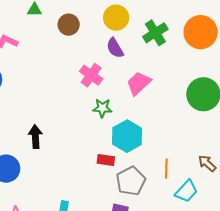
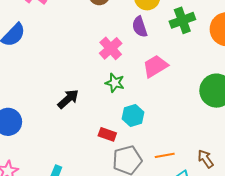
cyan hexagon: (127, 136) -> (133, 115), size x0.7
black arrow: (35, 137) -> (68, 99), moved, turned 40
orange line: (166, 168) -> (165, 155), turned 66

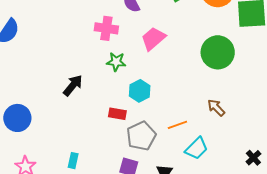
pink cross: (111, 48) -> (106, 28), turned -30
brown arrow: (206, 159) -> (216, 108), moved

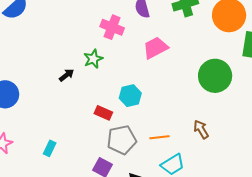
green star: (116, 62) -> (93, 59), moved, turned 30
black arrow: (73, 85) -> (67, 75), size x0.7

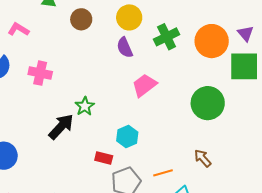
pink cross: (112, 27) -> (40, 73), moved
black arrow: (67, 75) -> (61, 127), size x1.8

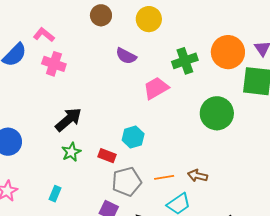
pink L-shape: (18, 29) -> (44, 35), moved
green cross: (167, 37) -> (185, 61), moved
purple semicircle: (125, 48) -> (126, 56), moved, turned -45
green star: (85, 106) -> (71, 152), moved
brown arrow: (203, 158) -> (198, 176), moved, turned -42

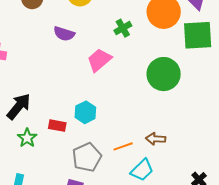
green cross: (185, 61) -> (123, 28), size x0.7
red rectangle: (107, 156) -> (57, 126), moved

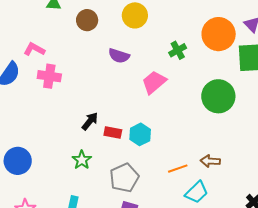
black arrow: (19, 106) -> (90, 121), moved, size x0.7
red rectangle: (57, 126) -> (113, 132), moved
gray pentagon: (87, 157) -> (124, 178), moved

